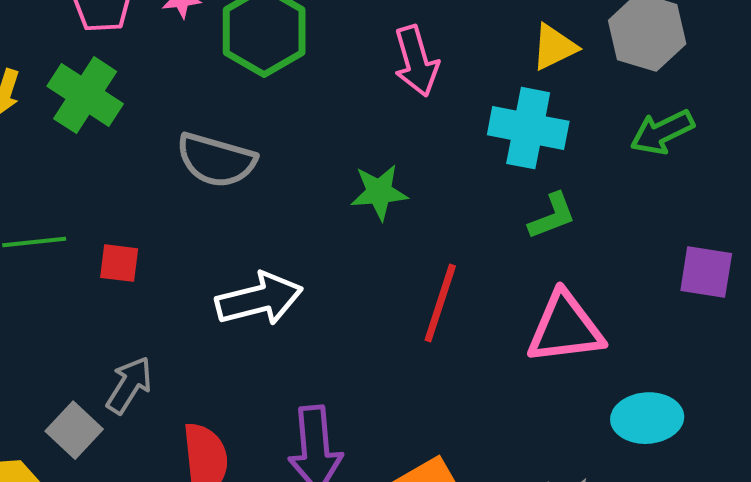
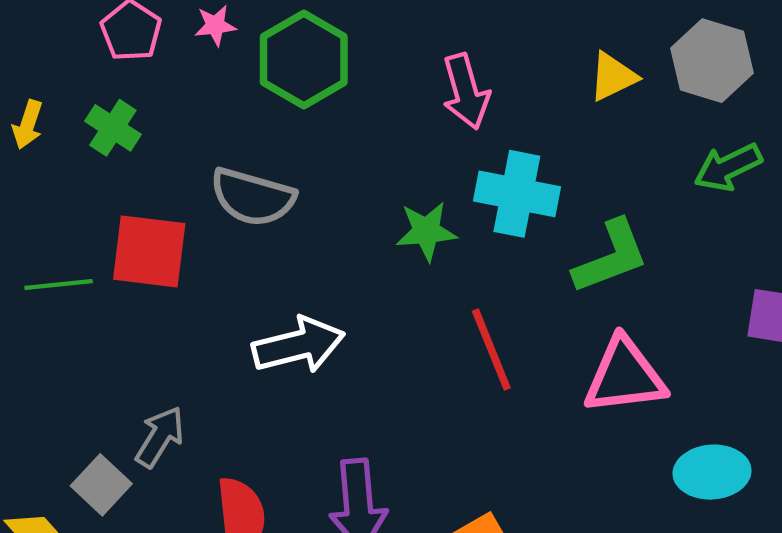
green cross: (85, 95) -> (113, 128), size x0.7
cyan cross: (528, 128) -> (517, 194), moved
green L-shape: (552, 216) -> (611, 257), size x1.5
red square: (119, 263) -> (149, 251), moved, size x1.8
red line: (440, 303) -> (491, 349), turned -40

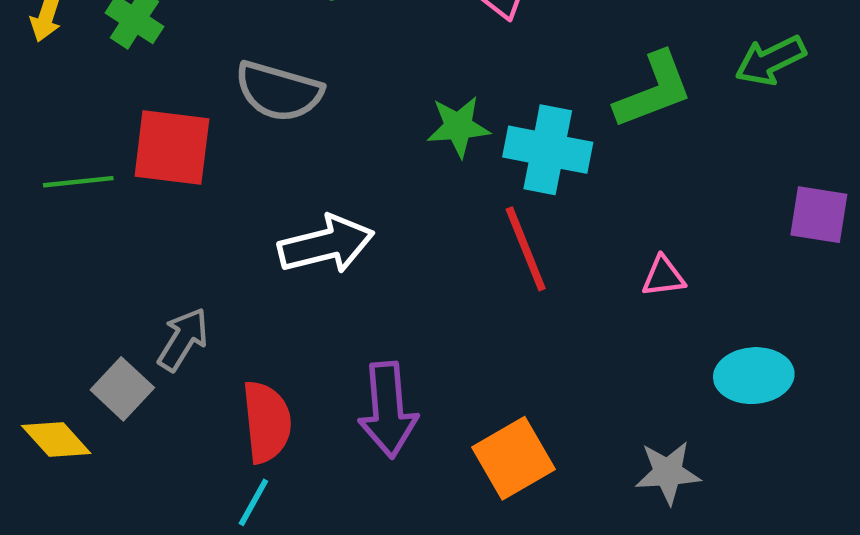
cyan cross: (517, 194) -> (548, 150), moved
green L-shape: (611, 257) -> (653, 90), moved
pink triangle: (625, 376) -> (663, 276), size x0.5

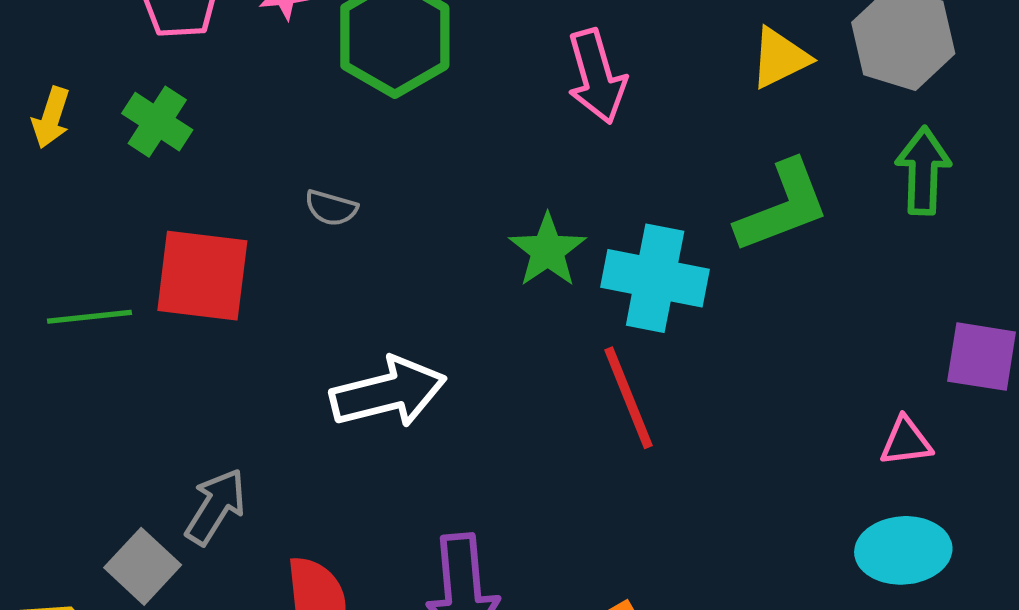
green arrow: (770, 60) -> (923, 171), turned 118
gray semicircle: (279, 91) -> (331, 208), size x0.5
green star: (458, 127) -> (548, 250), turned -30
pink triangle: (663, 276) -> (906, 442), moved

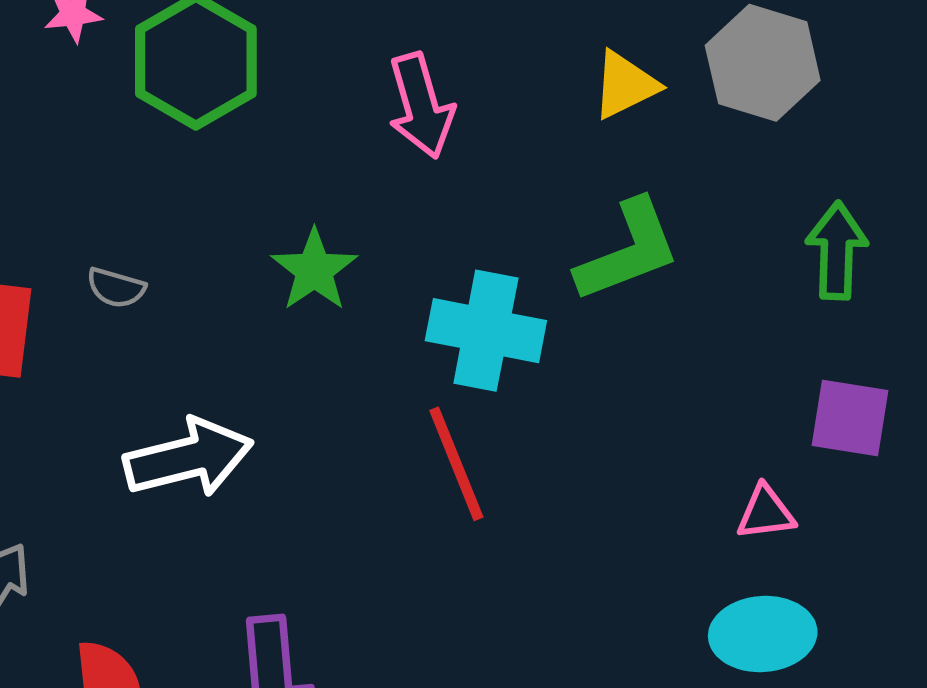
green arrow: (923, 171) -> (837, 251), moved
gray semicircle: (331, 208) -> (116, 288), moved
green star: (548, 250) -> (314, 270), moved

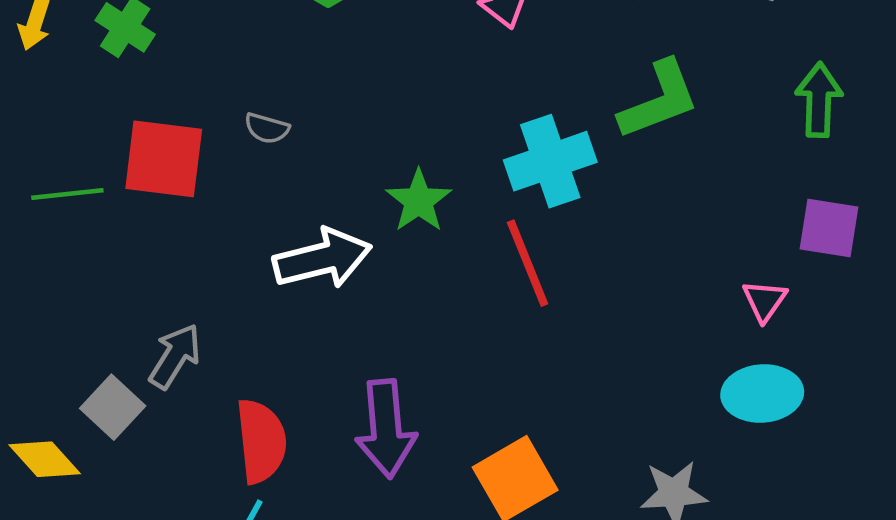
green star: (314, 270) -> (419, 201), moved
cyan cross: (486, 331) -> (550, 161), turned -30
pink triangle: (766, 513) -> (764, 301), turned -48

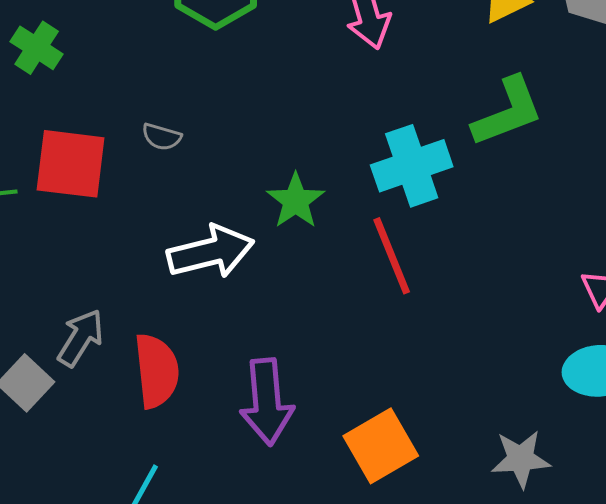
red semicircle: (261, 441) -> (157, 371), moved

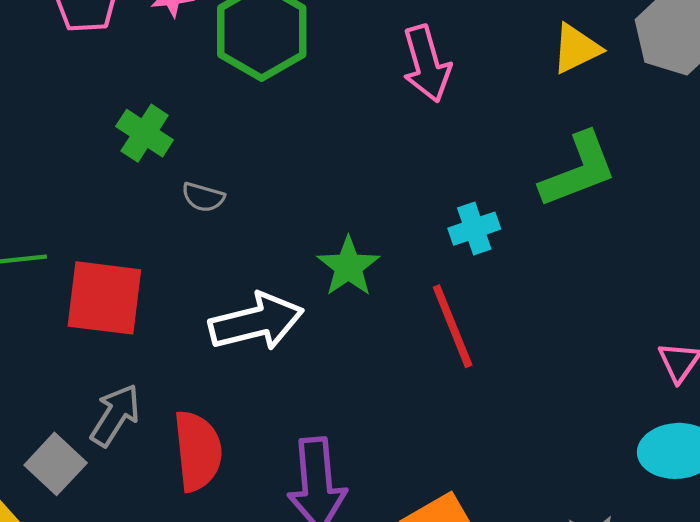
green cross: (37, 48) -> (145, 133), moved
red square: (71, 164) -> (104, 298), moved
cyan cross: (412, 166) -> (474, 229), size x0.6

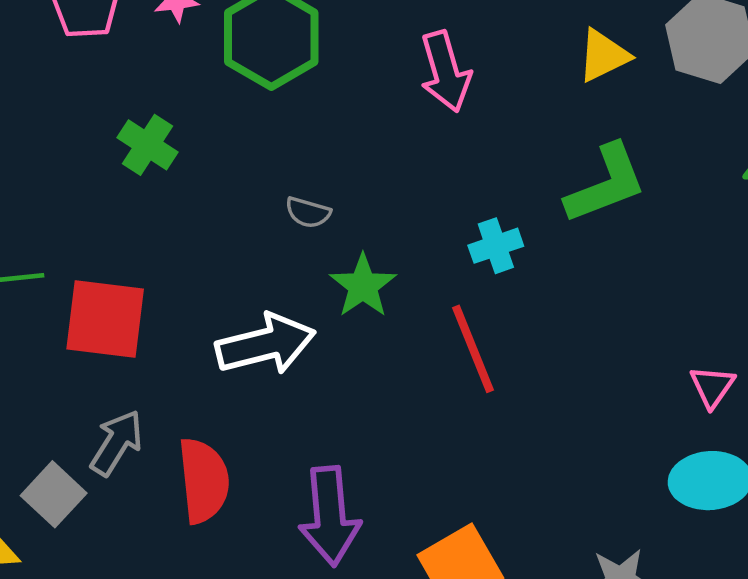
gray semicircle: (203, 197) -> (308, 212), moved

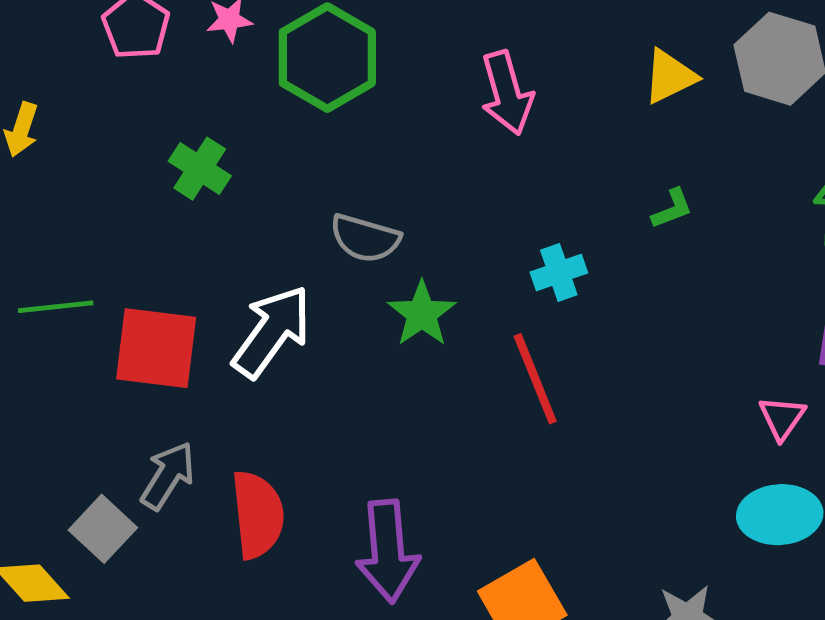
green L-shape: (606, 184) -> (672, 209), size x0.5
gray semicircle: (308, 212) -> (365, 238), size x1.5
white arrow: (266, 344) -> (272, 332), moved, turned -40

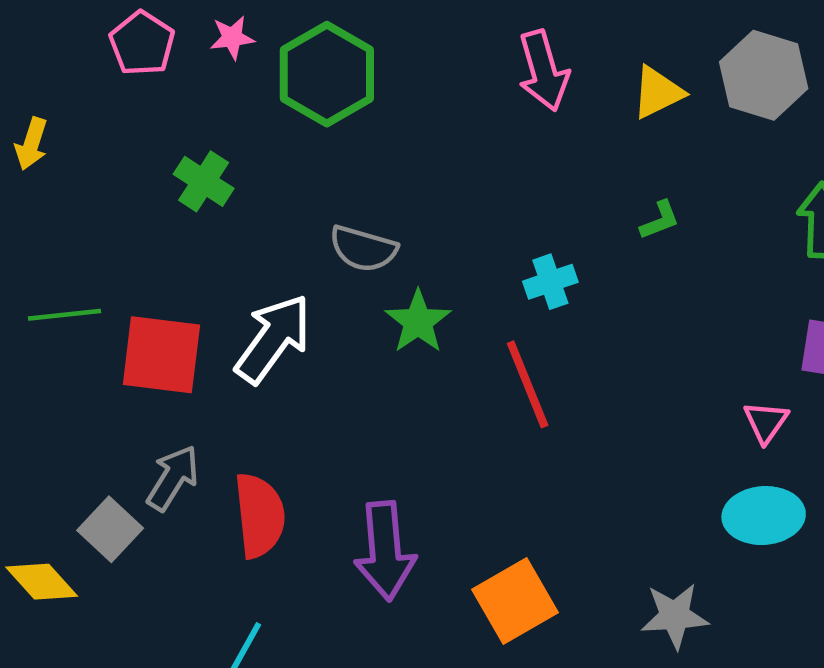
pink arrow: (507, 93) -> (543, 71), moved

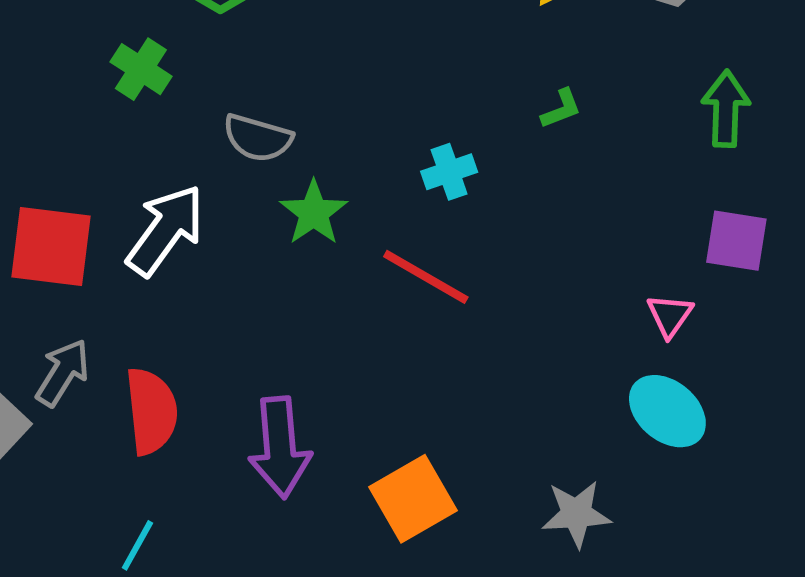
green cross: (204, 181) -> (141, 69), moved
red line: (528, 384) -> (426, 277), turned -38
cyan ellipse: (764, 516) -> (667, 411), turned 44

